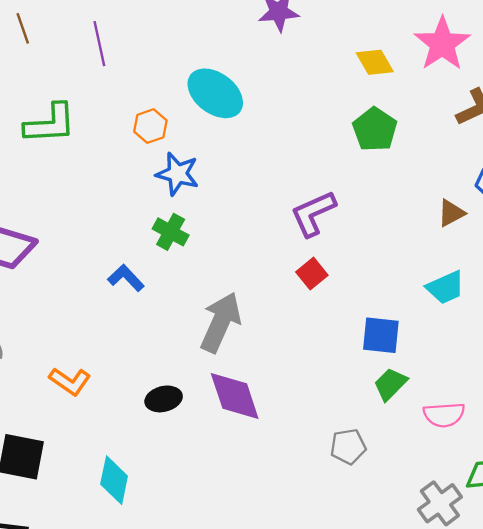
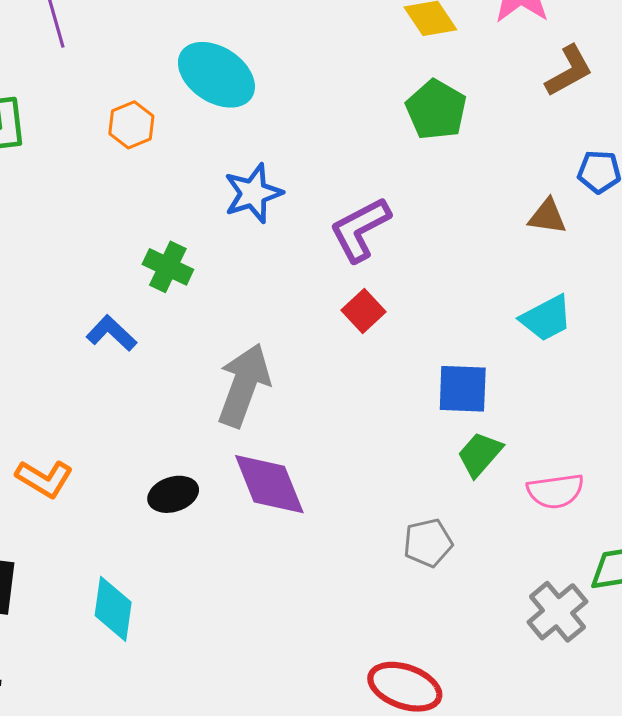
blue star: (177, 174) -> (253, 193), moved, turned -30
brown triangle: (451, 213) -> (547, 216), turned 40

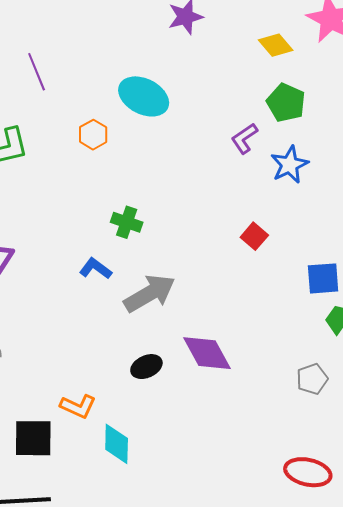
blue star: (253, 193) -> (289, 165), moved
purple L-shape: (360, 229) -> (244, 138), moved, size x0.7
gray arrow: (244, 385) -> (150, 293), moved, turned 46
orange L-shape: (44, 479) -> (78, 406), moved

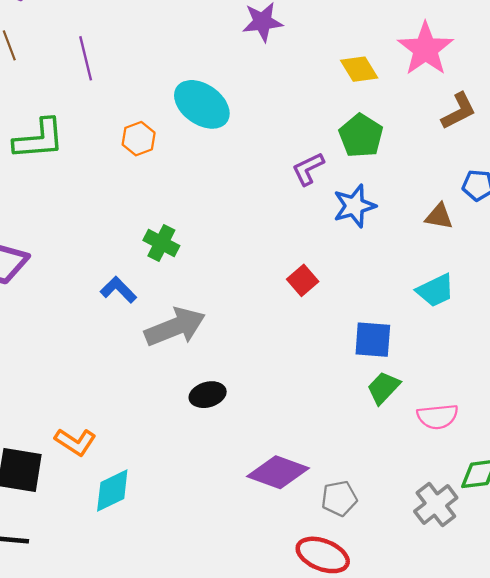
purple diamond: (207, 353) -> (278, 472), moved, turned -50
black ellipse: (146, 367) -> (208, 395), moved
gray pentagon: (312, 379) -> (339, 498), moved
cyan diamond: (117, 444) -> (112, 491), turned 54

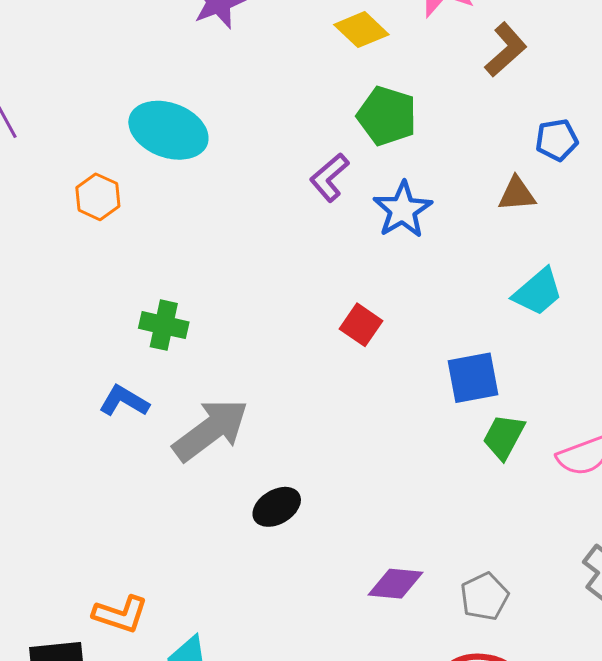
purple diamond: (278, 472) -> (395, 584), size x0.7

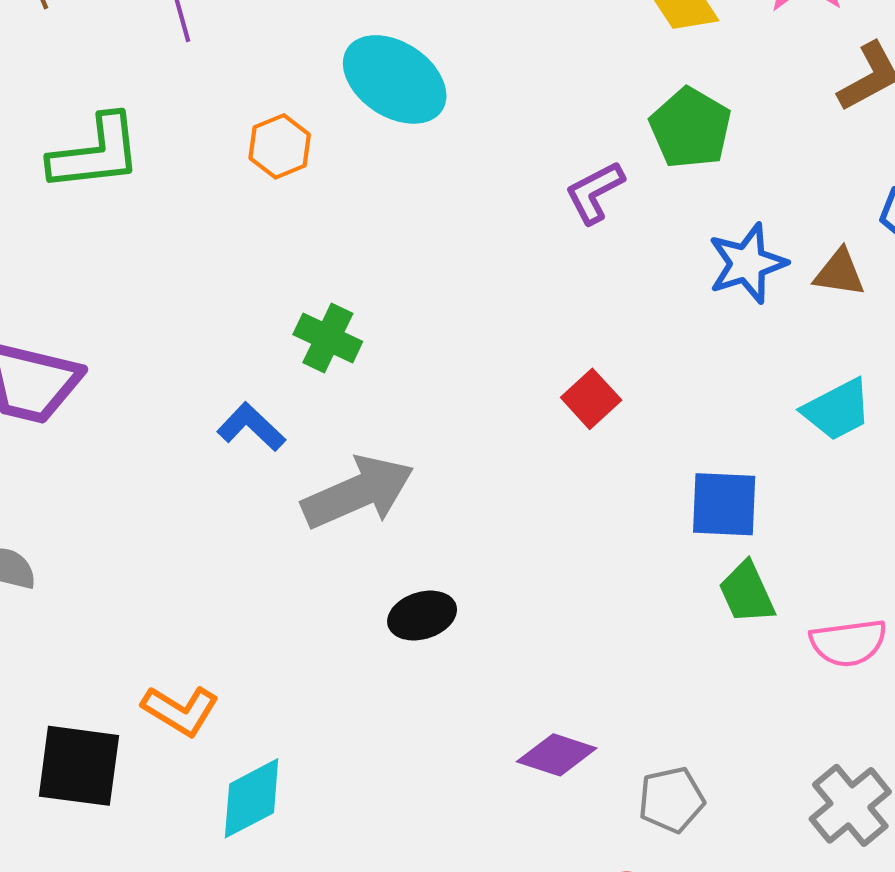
blue star: (403, 210) -> (747, 263), moved
green trapezoid: (504, 437) -> (747, 593), turned -66

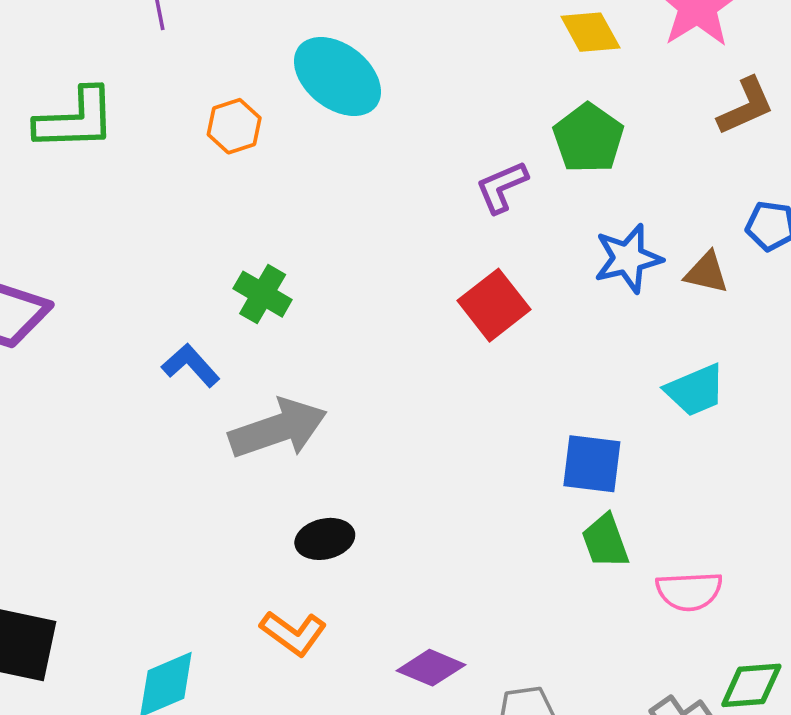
red square: (591, 399) -> (494, 305), moved, size x1.4
orange L-shape: (180, 710) -> (293, 633), moved

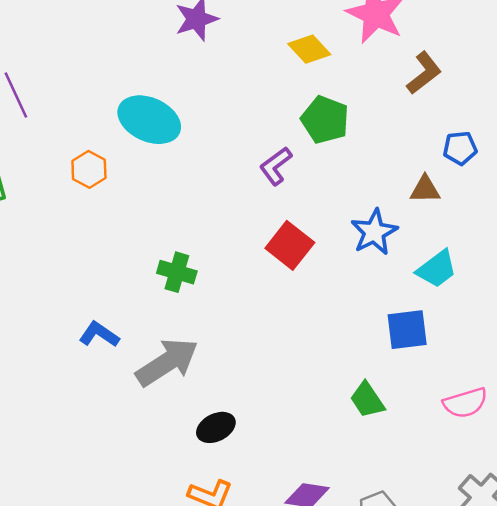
blue star: (628, 258) -> (374, 232), moved
green cross: (263, 294) -> (177, 272), moved
blue square: (592, 464) -> (407, 330), moved
green trapezoid: (605, 541) -> (367, 400), moved

